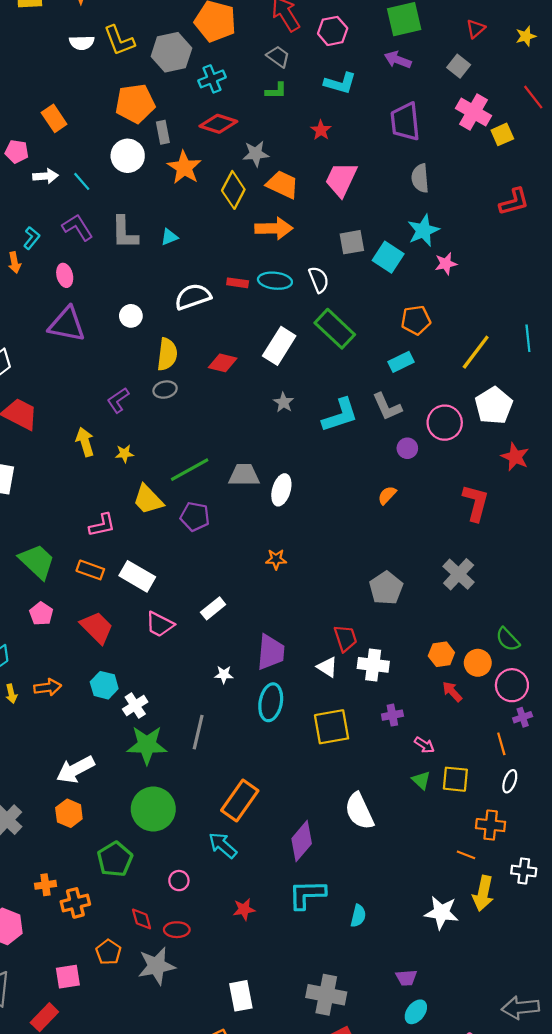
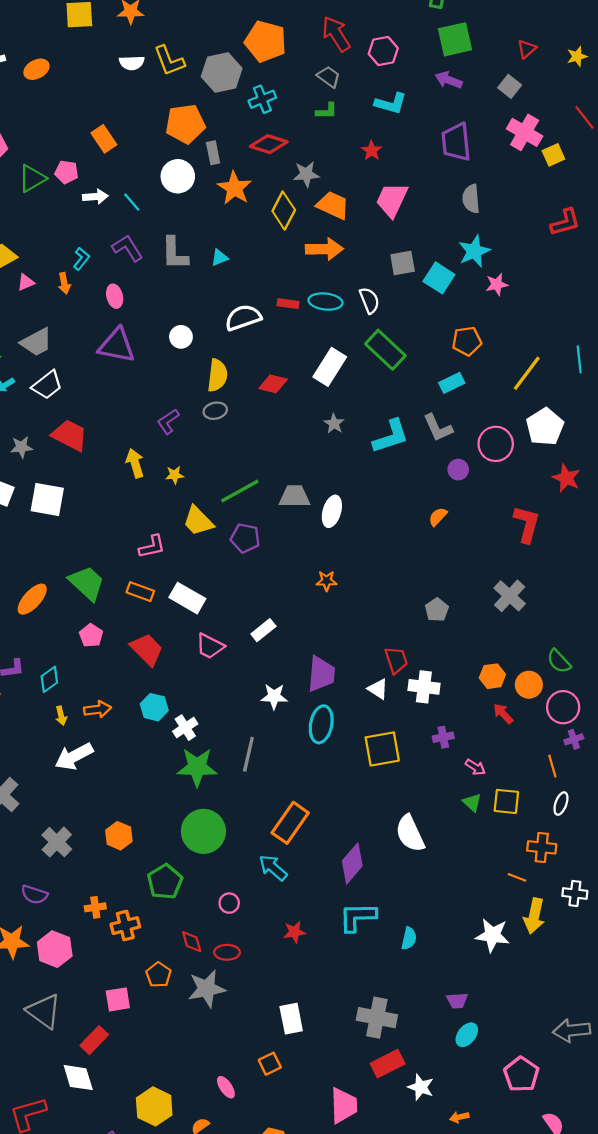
gray pentagon: (386, 588) -> (437, 610), size x0.7
white star: (224, 675) -> (274, 696), size x1.4
white arrow: (75, 770) -> (74, 756), moved

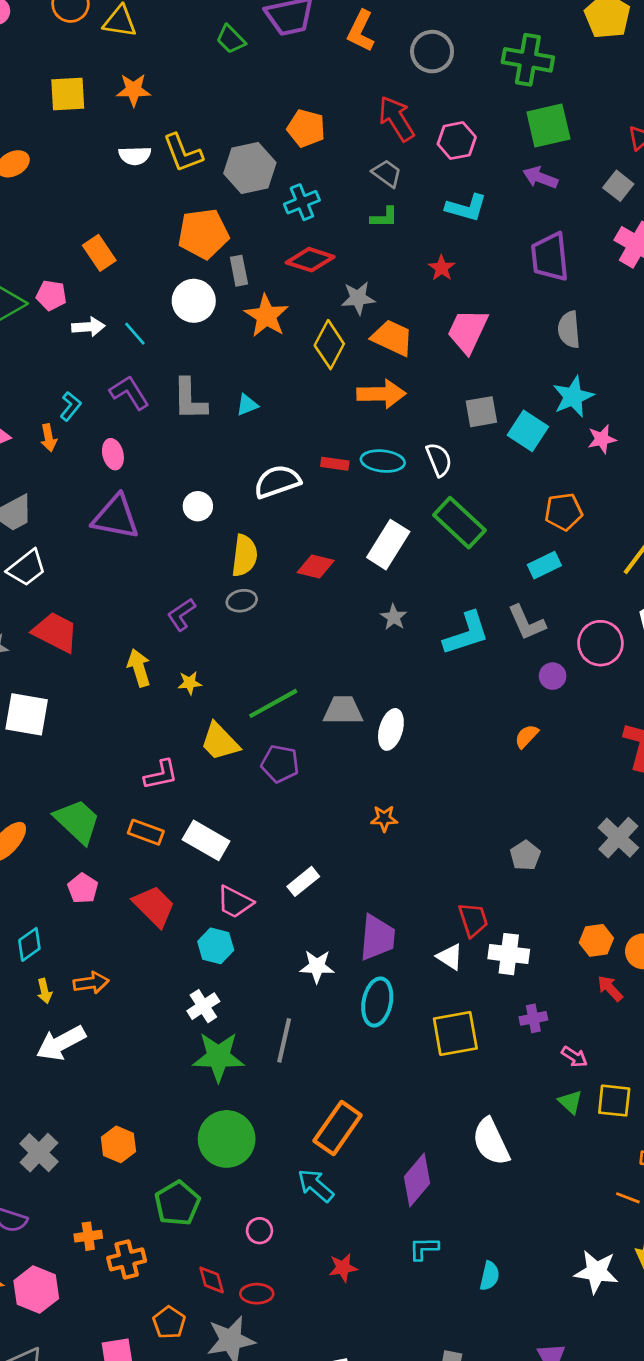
orange pentagon: (266, 41) -> (306, 128), size x0.7
cyan hexagon: (154, 707) -> (216, 946), moved
cyan L-shape: (358, 917) -> (424, 1248), size x0.6

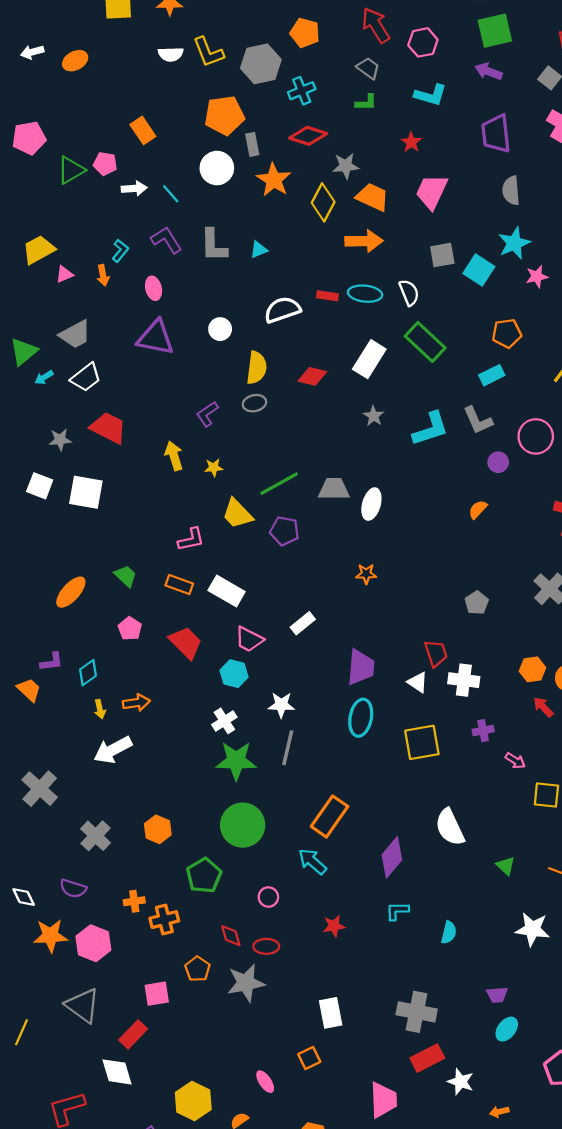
green trapezoid: (77, 821) -> (126, 576), size x0.6
white star: (317, 966) -> (281, 705), moved
green triangle: (570, 1102) -> (506, 866), moved

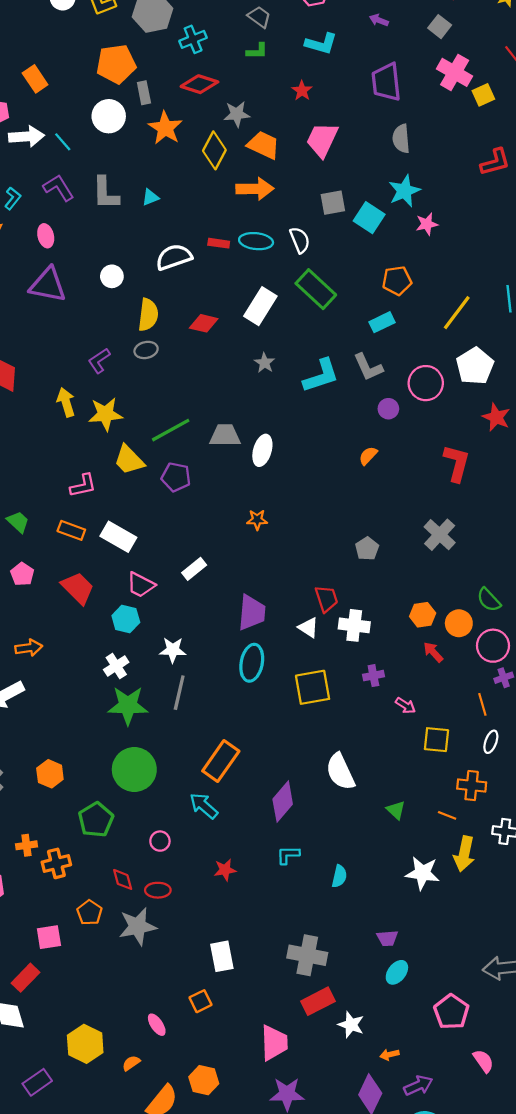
purple arrow: (488, 71) -> (379, 20), size x0.7
white arrow: (134, 188) -> (27, 136), size x1.4
yellow star: (214, 468) -> (105, 414), size x1.8

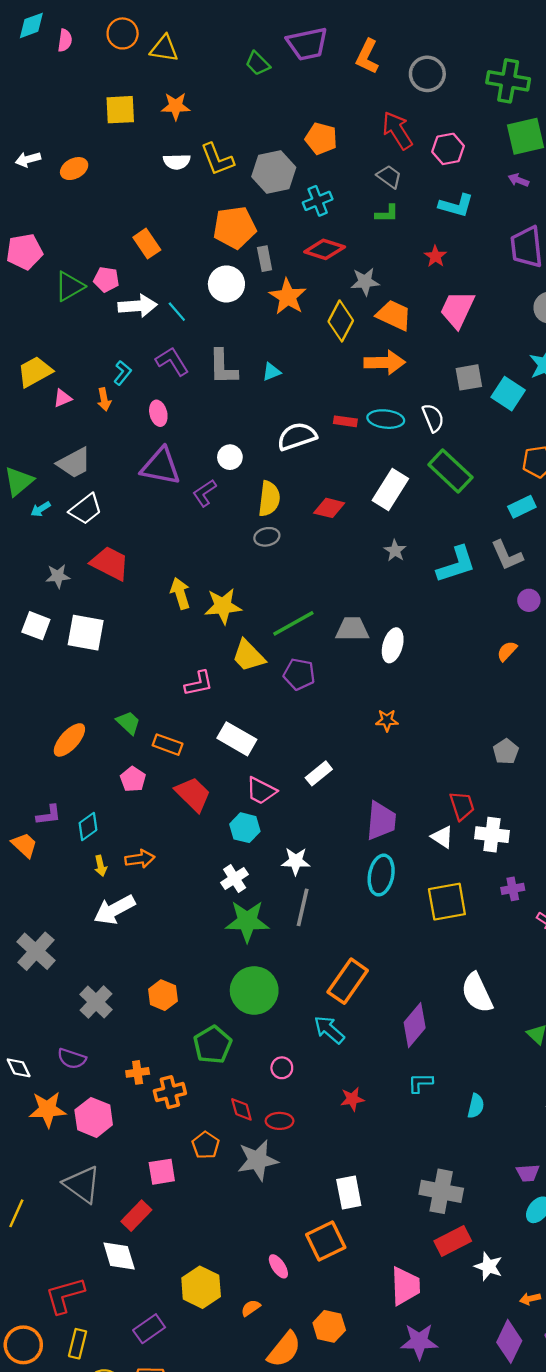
purple L-shape: (99, 361) -> (205, 493), moved
orange rectangle: (71, 530) -> (168, 745), moved
orange square: (201, 1001) -> (326, 1241), size x1.6

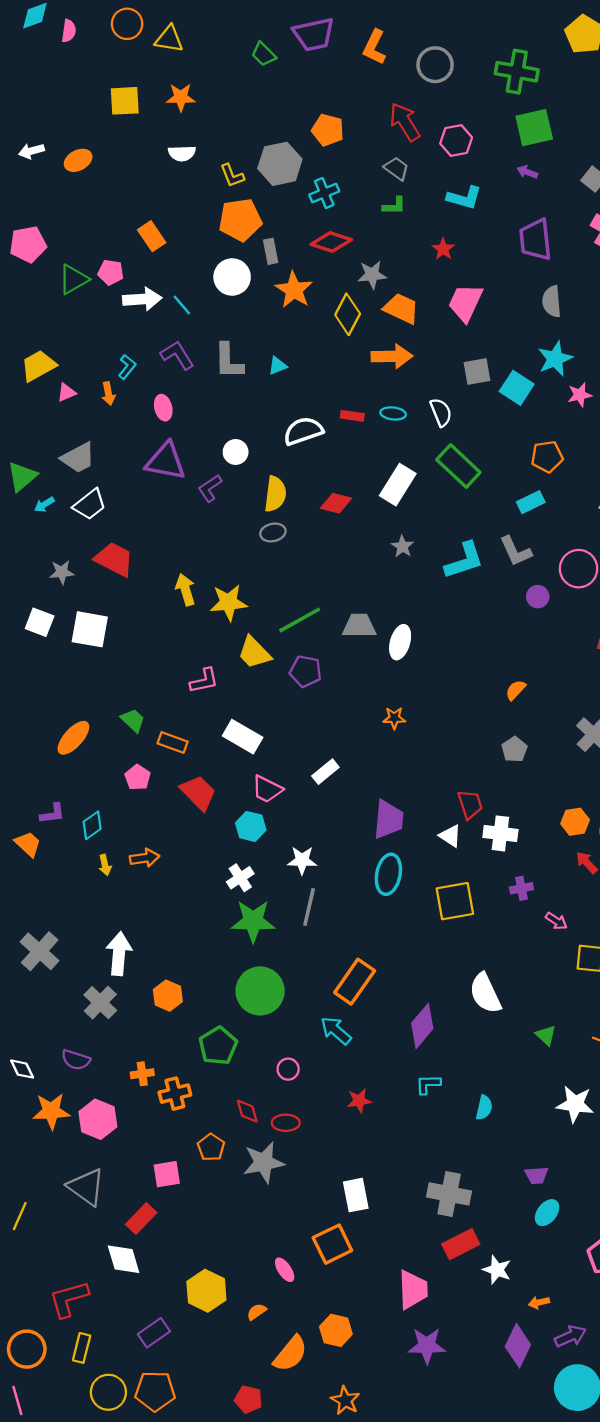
yellow L-shape: (217, 159) -> (232, 175), moved, size x0.7
cyan ellipse: (386, 419) -> (393, 413), size x0.7
orange semicircle: (507, 651) -> (516, 690), moved
white arrow: (114, 910) -> (119, 954), moved, turned 123

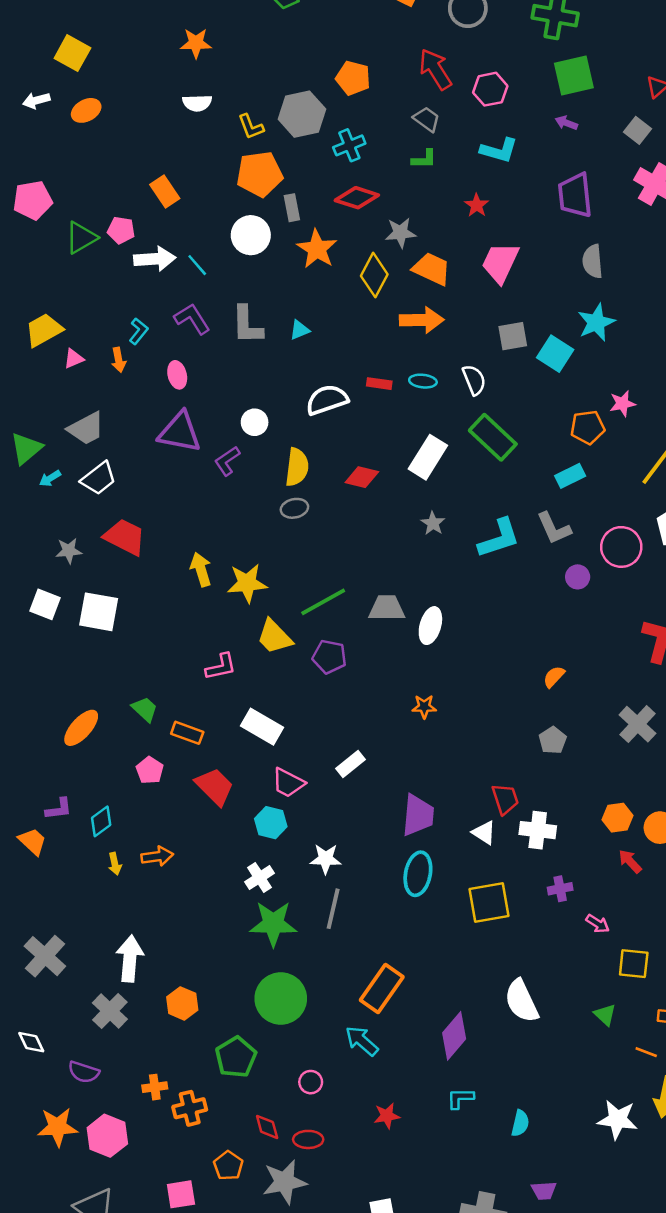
yellow square: (125, 101) -> (72, 53), moved, turned 32
pink star: (580, 395) -> (622, 404), moved
green triangle: (546, 1035) -> (605, 1015), moved
white diamond: (22, 1069) -> (31, 1042), moved
purple trapezoid: (537, 1175) -> (544, 1191), moved

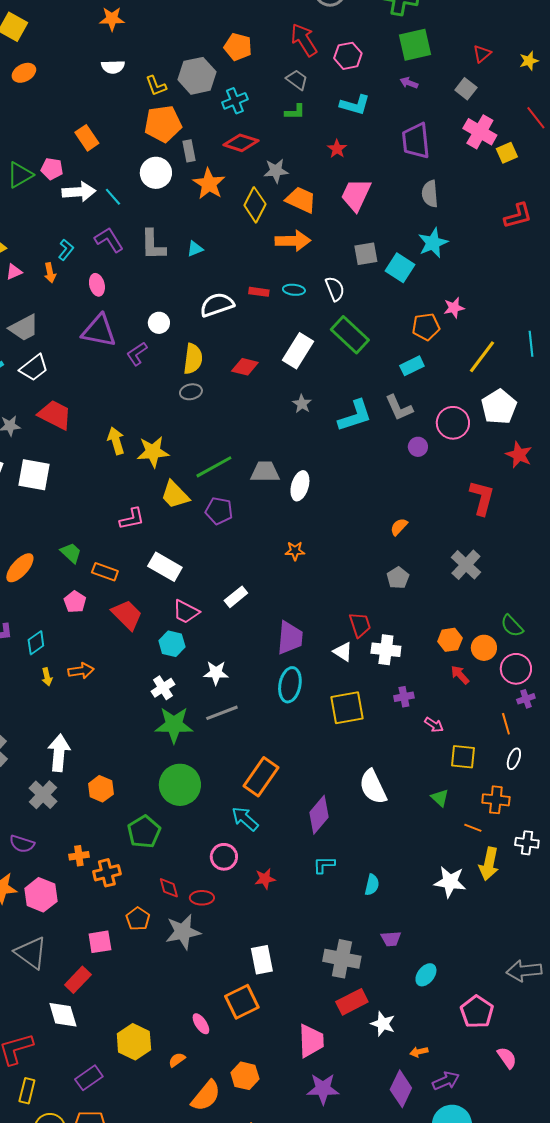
gray line: (333, 909) -> (222, 713), turned 56
pink circle: (311, 1082) -> (224, 857), moved, size x1.4

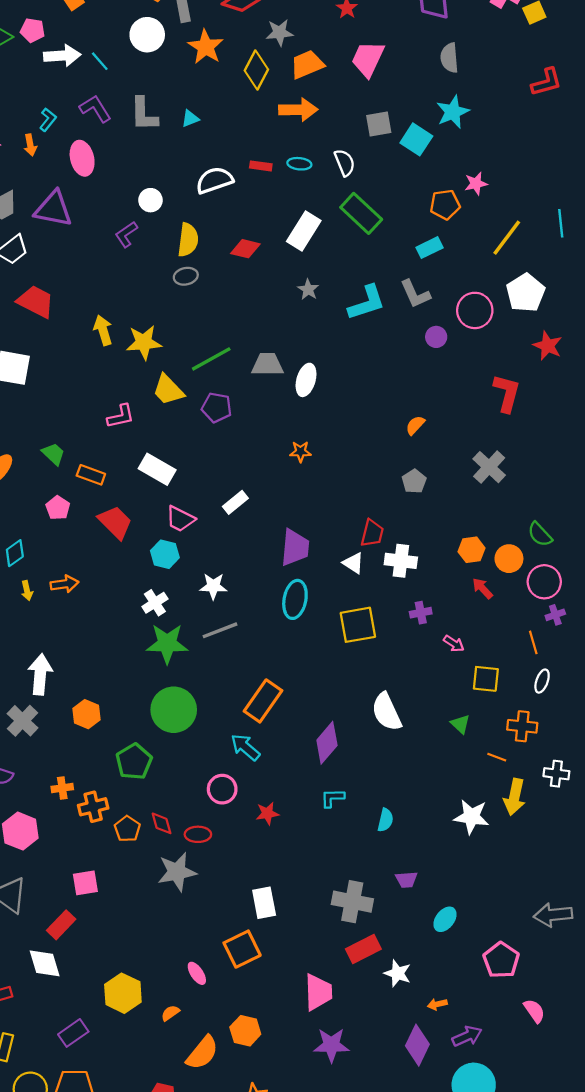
orange trapezoid: (301, 200) -> (307, 64), turned -48
pink ellipse: (97, 285) -> (82, 158), size x1.4
purple triangle: (99, 331) -> (53, 209), moved
red trapezoid: (360, 625) -> (372, 533), turned 32
orange pentagon: (138, 919) -> (127, 829), moved

